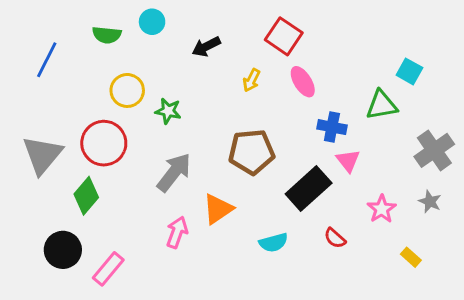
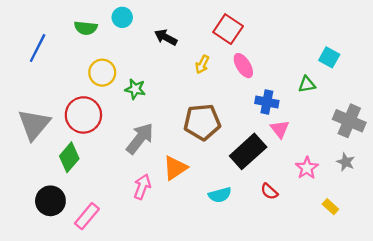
black arrow: (206, 47) -> (166, 37), turned 55
green triangle: (382, 105) -> (307, 84), size x0.7
gray cross: (434, 150) -> (349, 121), turned -32

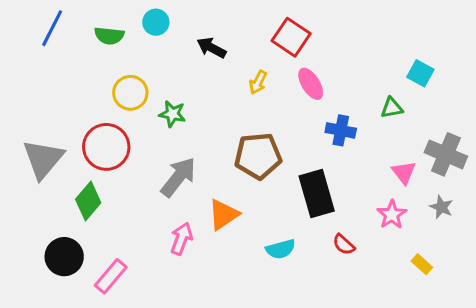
blue line: (38, 48) -> (52, 28), moved
pink triangle: (280, 129) -> (404, 172), moved
black rectangle: (248, 151) -> (317, 194), turned -64

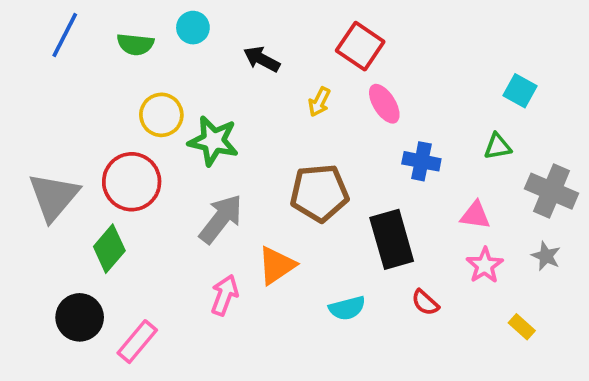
green triangle: (392, 108) -> (498, 146), moved
green star: (172, 114) -> (213, 141), size x1.5
pink triangle: (404, 172) -> (475, 215), moved, turned -44

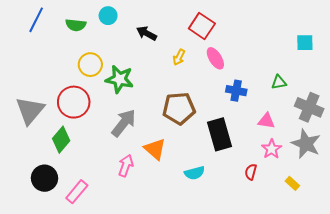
cyan square: (520, 91) -> (305, 43), moved, turned -30
gray star: (546, 256) -> (306, 144), size x1.8
orange triangle: (277, 265) -> (155, 149), turned -45
red semicircle: (425, 303) -> (251, 172), moved, turned 63

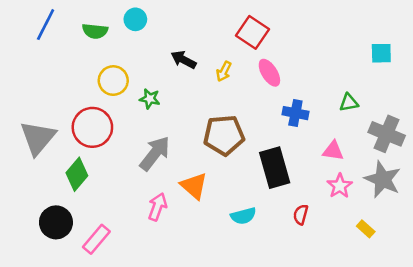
black arrow: (147, 33) -> (184, 60), moved
green star: (120, 79) -> (150, 99), size x0.6
red semicircle: (251, 172) -> (301, 215), moved

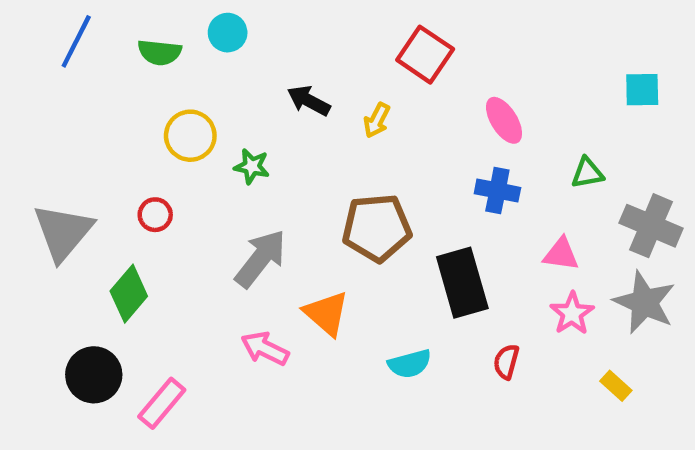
pink ellipse: (269, 73) -> (504, 120), moved
red circle: (92, 127) -> (155, 215), size x0.5
pink arrow: (157, 207) -> (265, 348), turned -84

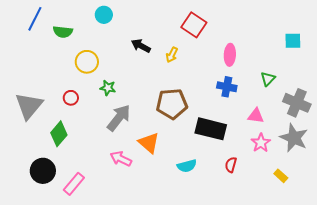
green semicircle: (160, 52) -> (63, 32), moved
pink ellipse: (504, 120) -> (230, 55), turned 35
green star: (252, 166) -> (108, 88), moved
green triangle: (587, 173) -> (268, 79), turned -35
black rectangle: (462, 283) -> (211, 129), turned -60

